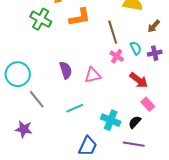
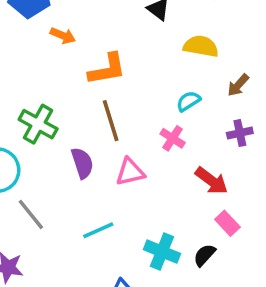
green cross: (41, 19) -> (38, 124), moved
brown line: (113, 32) -> (111, 121), moved
cyan semicircle: (136, 48) -> (189, 101), moved, turned -96

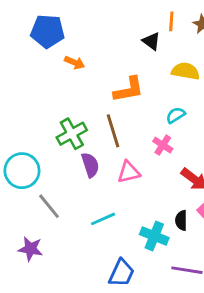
orange L-shape: (107, 69) -> (129, 90), moved
green cross: (38, 124) -> (72, 134), moved, turned 32
black semicircle: (204, 255) -> (181, 220), moved, turned -42

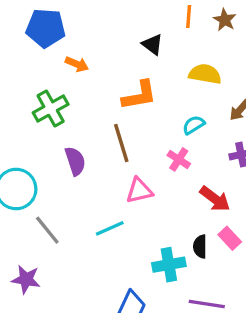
black triangle: (151, 41) -> (152, 44), moved
green cross: (72, 134) -> (51, 109), moved
purple semicircle: (90, 165) -> (75, 161), moved
cyan line: (103, 219) -> (110, 228), moved
cyan cross: (154, 236) -> (169, 265), turned -32

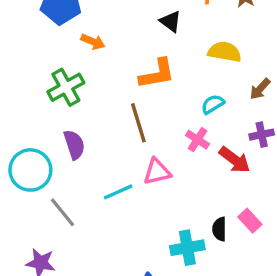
purple semicircle: (75, 161) -> (74, 145), moved
red arrow: (215, 199) -> (235, 160), moved
cyan line: (110, 228) -> (118, 192), moved

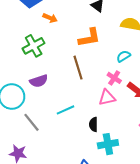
purple semicircle: (74, 145) -> (39, 81), turned 90
pink triangle: (157, 172) -> (107, 98), moved
black semicircle: (219, 229) -> (93, 124), moved

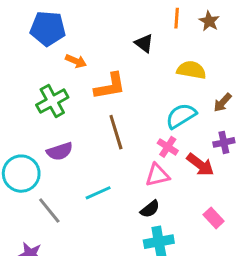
orange L-shape: (89, 38) -> (110, 86), moved
cyan semicircle: (123, 56) -> (181, 116), size x1.5
black semicircle: (93, 124) -> (150, 209), moved, turned -128

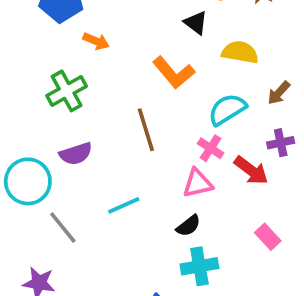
black triangle: (144, 43) -> (196, 23), moved
orange L-shape: (110, 86) -> (174, 73), moved, turned 60

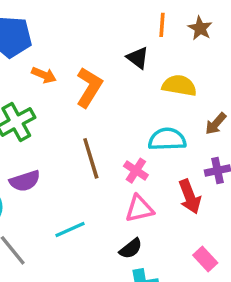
orange L-shape: (174, 73) -> (89, 87), moved, turned -108
cyan semicircle: (227, 109) -> (167, 139), turned 30
pink cross: (211, 148) -> (136, 171), moved
red arrow: (251, 170) -> (190, 197), turned 32

